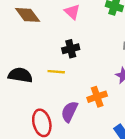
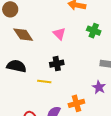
black semicircle: (20, 75) -> (16, 66), moved

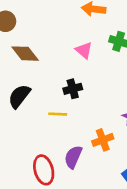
pink triangle: (59, 34) -> (84, 50), moved
black semicircle: (16, 66) -> (19, 96), turned -60

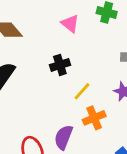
yellow line: (58, 114) -> (82, 91), moved, turned -48

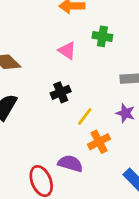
purple semicircle: (63, 137) -> (70, 163), turned 90

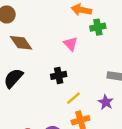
green cross: (102, 36) -> (98, 27), moved, turned -32

